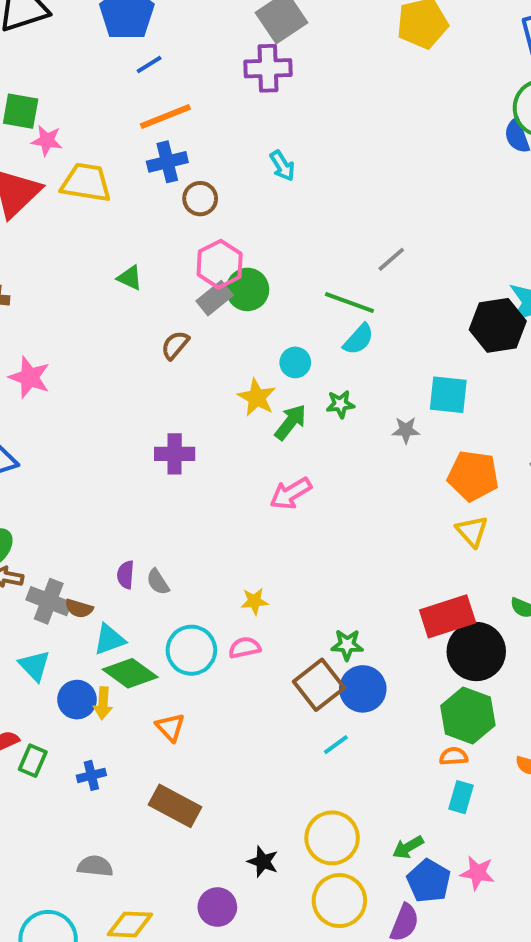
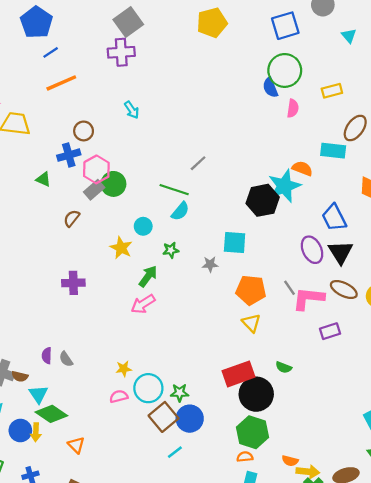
blue cross: (167, 162) -> (69, 155), moved
green arrow: (290, 422) -> (148, 276), moved
cyan triangle: (109, 639) -> (38, 394), turned -42
cyan circle: (191, 650) -> (148, 388), moved

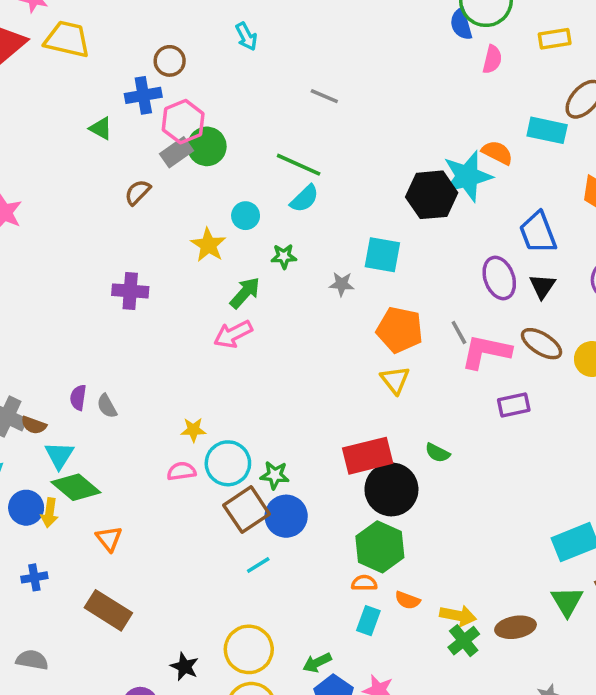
gray line: (198, 163) -> (324, 96), moved, turned 60
black triangle: (341, 252) -> (542, 286), size x0.7
orange semicircle: (290, 461) -> (408, 600), moved

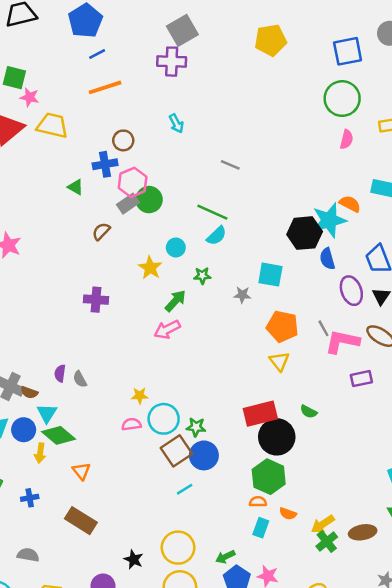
blue semicircle: (461, 24) -> (327, 259), moved
blue circle: (26, 508) -> (24, 430), moved
yellow arrow: (458, 616) -> (323, 524), turned 135

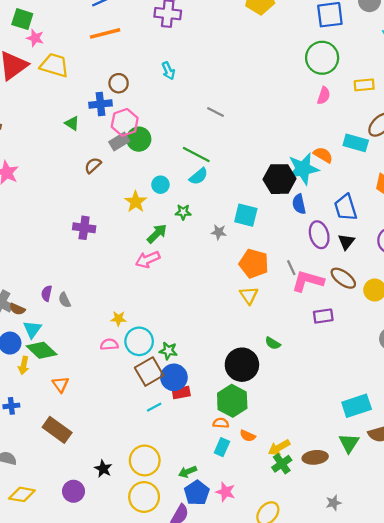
red rectangle: (260, 414) -> (181, 393), moved, size x0.6

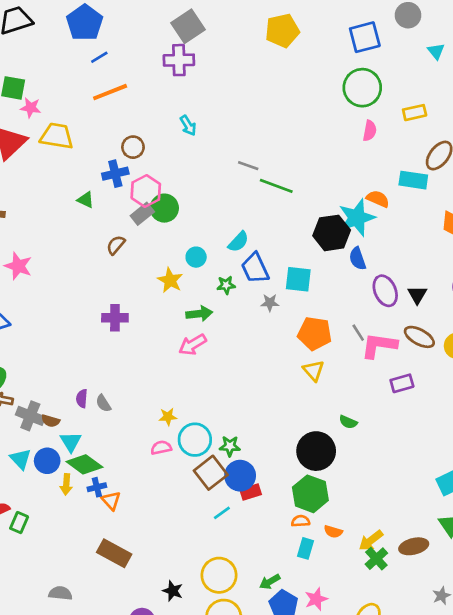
green line: (196, 154) -> (276, 186), moved
blue trapezoid: (346, 207) -> (255, 268), moved
green arrow: (157, 234) -> (199, 314), turned 45
blue cross: (11, 406) -> (97, 487), moved
pink star: (225, 492) -> (316, 599), turned -30

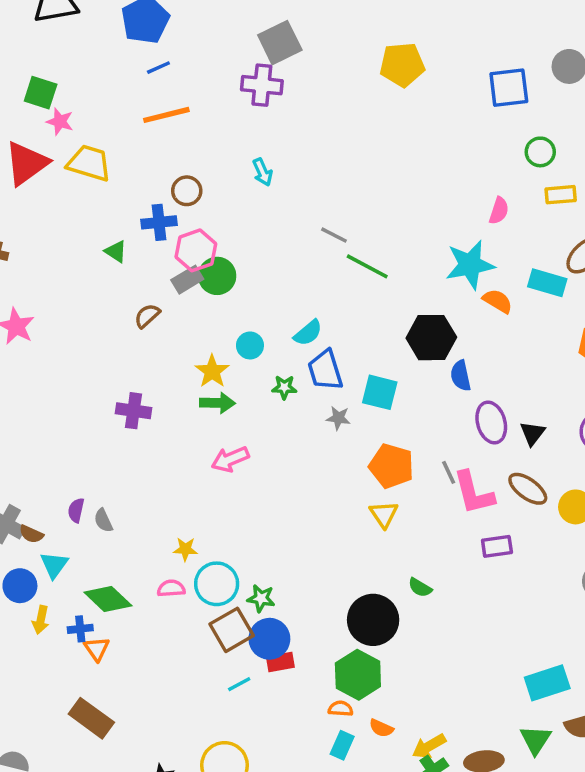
green circle: (362, 88) -> (540, 152), moved, size x0.6
cyan star: (357, 218) -> (470, 265), moved
green arrow: (199, 314) -> (217, 403), moved
pink L-shape: (379, 345) -> (474, 493), turned -120
green diamond: (84, 464) -> (108, 599), moved

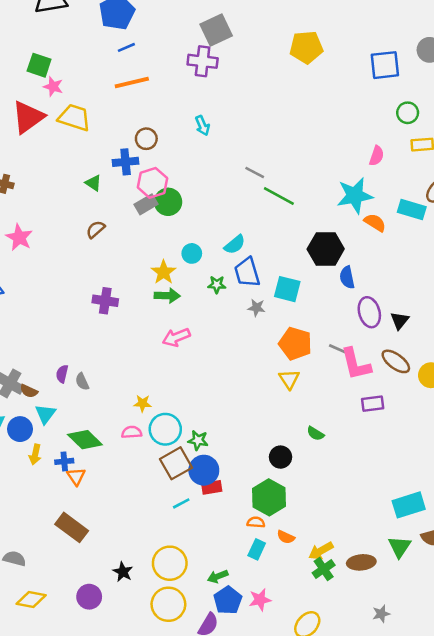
brown semicircle: (147, 316) -> (96, 229), moved
gray line: (449, 472) -> (337, 349), turned -42
black circle: (373, 620) -> (281, 457), size x0.6

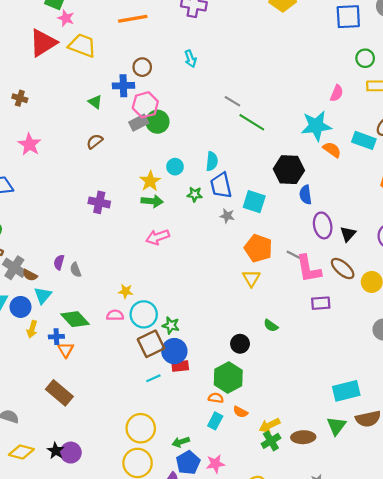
cyan semicircle: (235, 245) -> (212, 161), turned -48
black star: (123, 572) -> (56, 451), moved

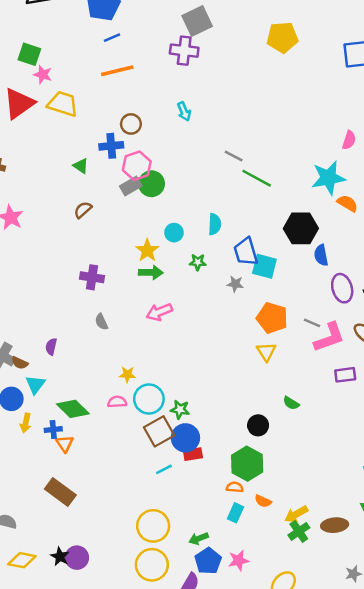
blue trapezoid: (221, 185) -> (246, 252), moved
pink L-shape: (309, 269) -> (329, 337), turned -96
gray semicircle: (76, 270) -> (101, 322), moved

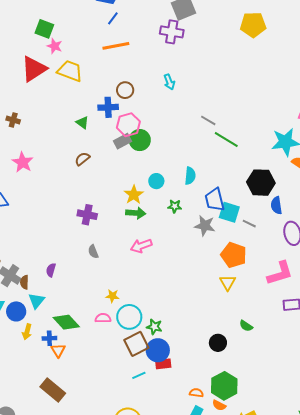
blue line: (112, 38) -> (113, 18), turned -32
gray star: (235, 284) -> (205, 226), size x1.5
gray line: (312, 323) -> (249, 224), moved
brown semicircle: (20, 363) -> (24, 282), turned 64
green hexagon: (247, 464) -> (224, 386), moved

